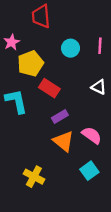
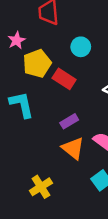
red rectangle: (49, 88) -> (64, 79), moved
yellow cross: (34, 177) -> (41, 187), turned 30

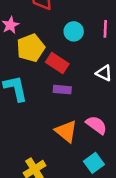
purple rectangle: (69, 121) -> (62, 90), moved, turned 36

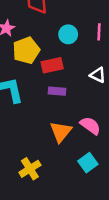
red rectangle: (57, 63) -> (52, 65), turned -45
orange triangle: (66, 131) -> (61, 132), turned 30

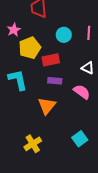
pink semicircle: (90, 126) -> (82, 92), moved
orange triangle: (61, 132) -> (47, 106), moved

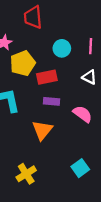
white triangle: (88, 68) -> (89, 77), moved

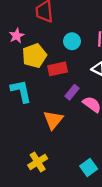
purple rectangle: (51, 101) -> (72, 92), moved, turned -56
cyan square: (80, 168) -> (89, 168), moved

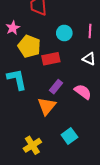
yellow pentagon: (34, 56) -> (29, 46), turned -30
purple rectangle: (72, 92) -> (56, 87), moved
cyan square: (89, 168) -> (69, 136), moved

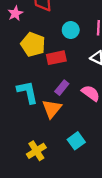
pink star: (13, 28) -> (15, 13), moved
cyan L-shape: (17, 79) -> (27, 92), moved

